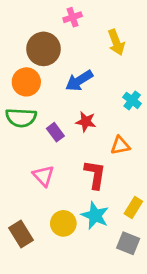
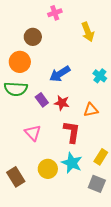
brown circle: (43, 49) -> (33, 37), size x0.7
blue arrow: (79, 81) -> (60, 74), moved
red star: (86, 122) -> (62, 103), moved

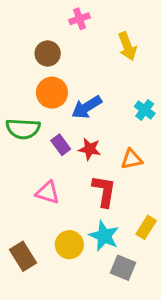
orange circle: (20, 62) -> (52, 93), moved
pink triangle: (33, 133) -> (48, 193), turned -30
gray square: (97, 184) -> (123, 268), moved

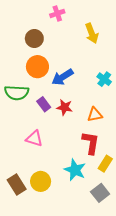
red L-shape: (104, 191) -> (91, 143), moved
yellow circle: (69, 245) -> (41, 181), moved
gray square: (123, 268) -> (100, 193), moved, turned 30

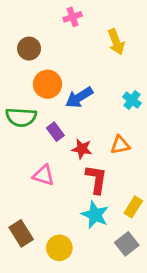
brown circle: (34, 38) -> (29, 49), moved
red star: (65, 107) -> (82, 149), moved
red L-shape: (91, 143) -> (96, 179), moved
yellow circle: (41, 181) -> (59, 248), moved

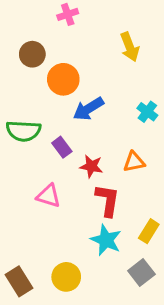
pink cross: (73, 17) -> (68, 14), moved
orange circle: (47, 84) -> (63, 79), moved
brown rectangle: (21, 233) -> (19, 281), moved

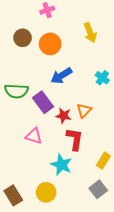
orange circle: (63, 79) -> (50, 44), moved
purple rectangle: (62, 147) -> (43, 102), size x1.5
orange triangle: (134, 162) -> (84, 110), moved, turned -35
cyan star: (106, 240) -> (61, 165), moved

